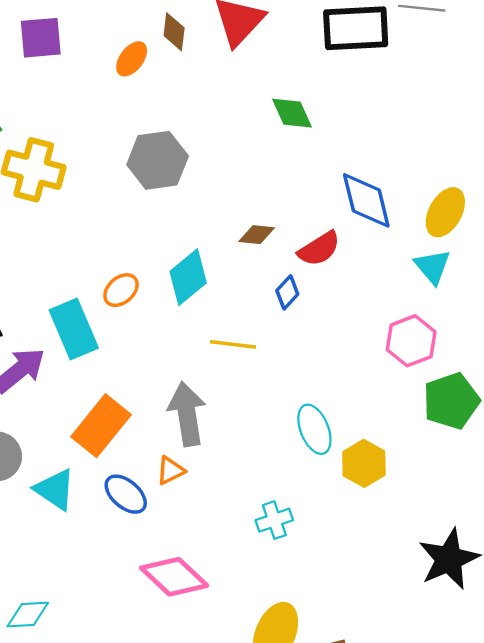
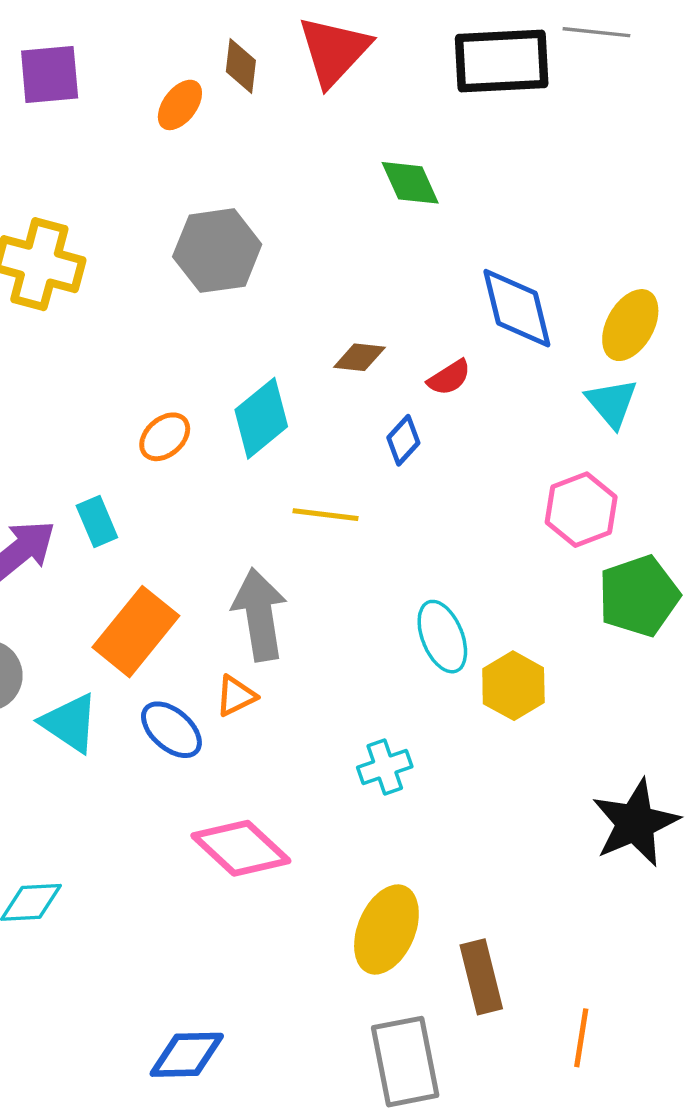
red semicircle: (319, 249) -> (449, 378), size x0.7
cyan rectangle: (74, 329) -> (97, 521), moved, size x0.6

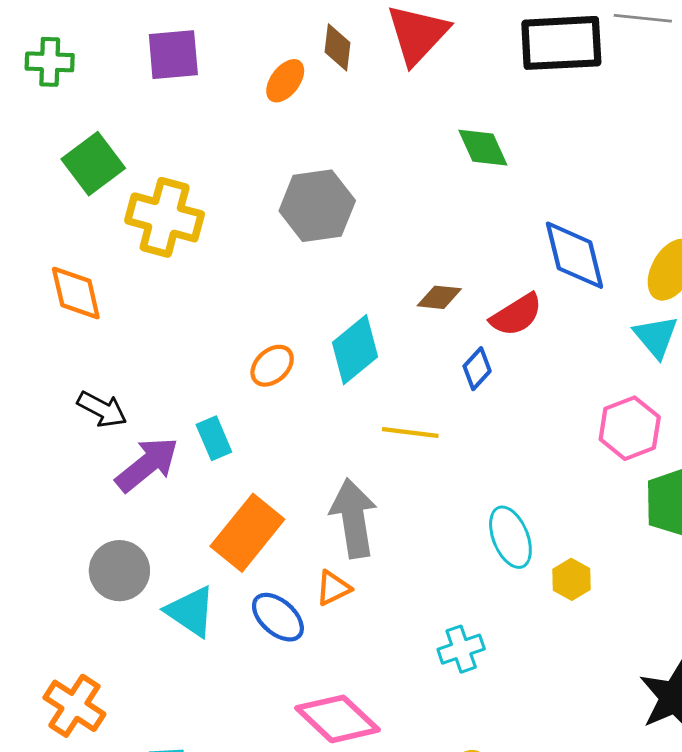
red semicircle: (449, 378) -> (516, 315), size x1.4
yellow hexagon: (513, 686) -> (572, 579), size x0.7

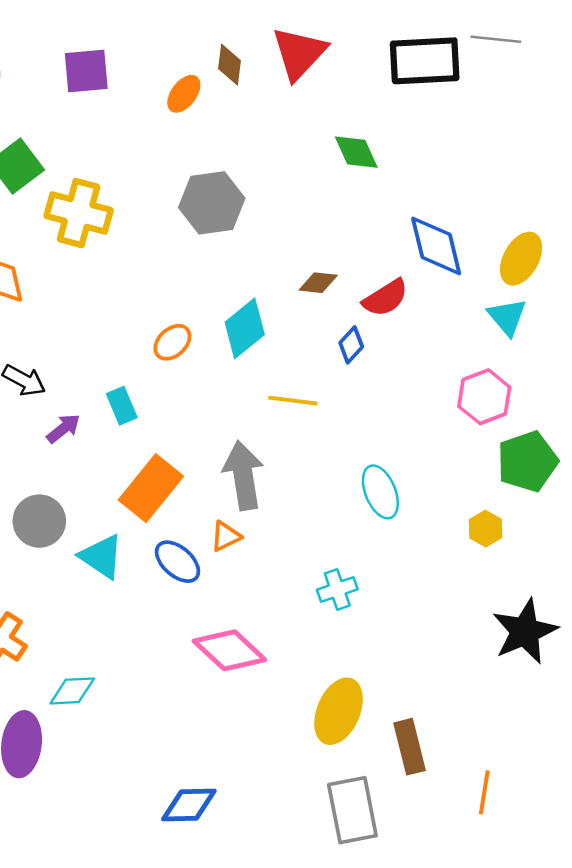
purple arrow: (147, 465) -> (63, 429), size x0.6
yellow hexagon: (572, 579) -> (486, 529), moved

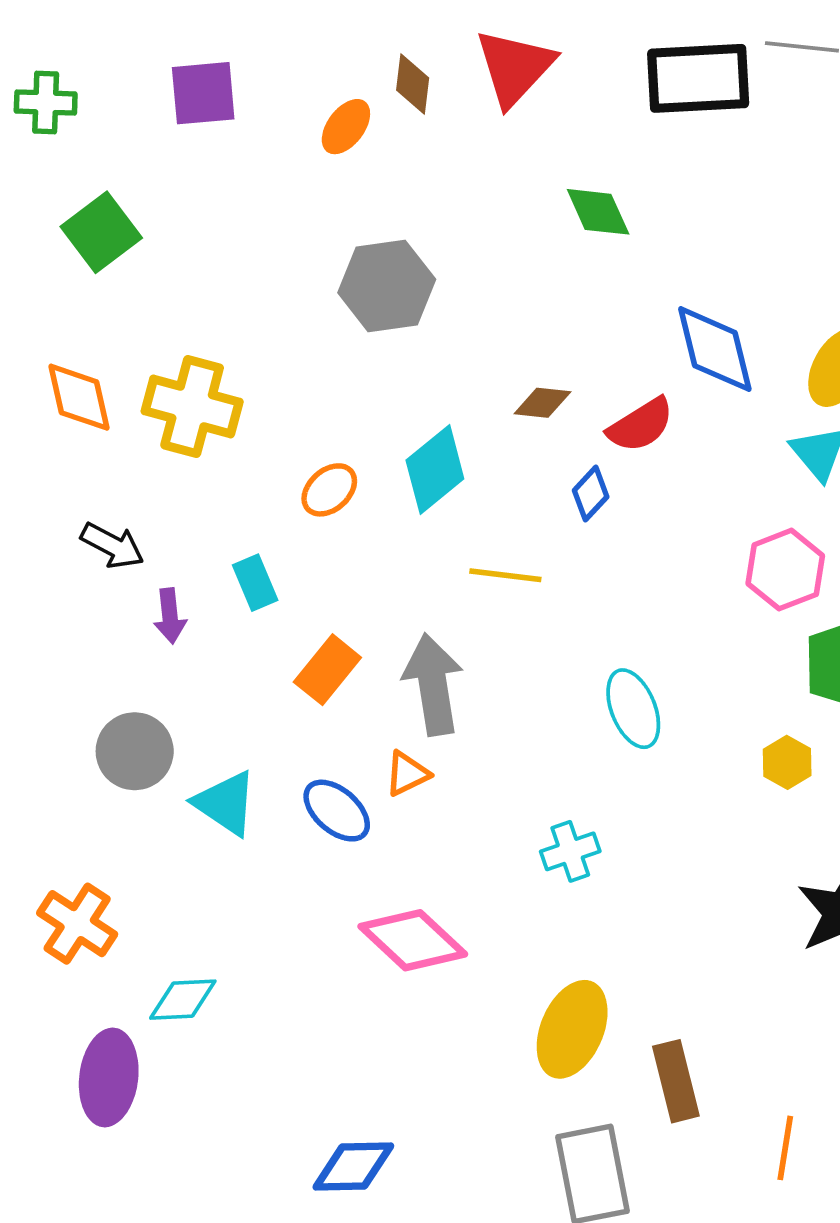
yellow cross: (79, 213) -> (192, 406), moved
purple arrow: (63, 429) -> (170, 616), turned 123
orange rectangle: (151, 488) -> (327, 670), moved, size x0.7

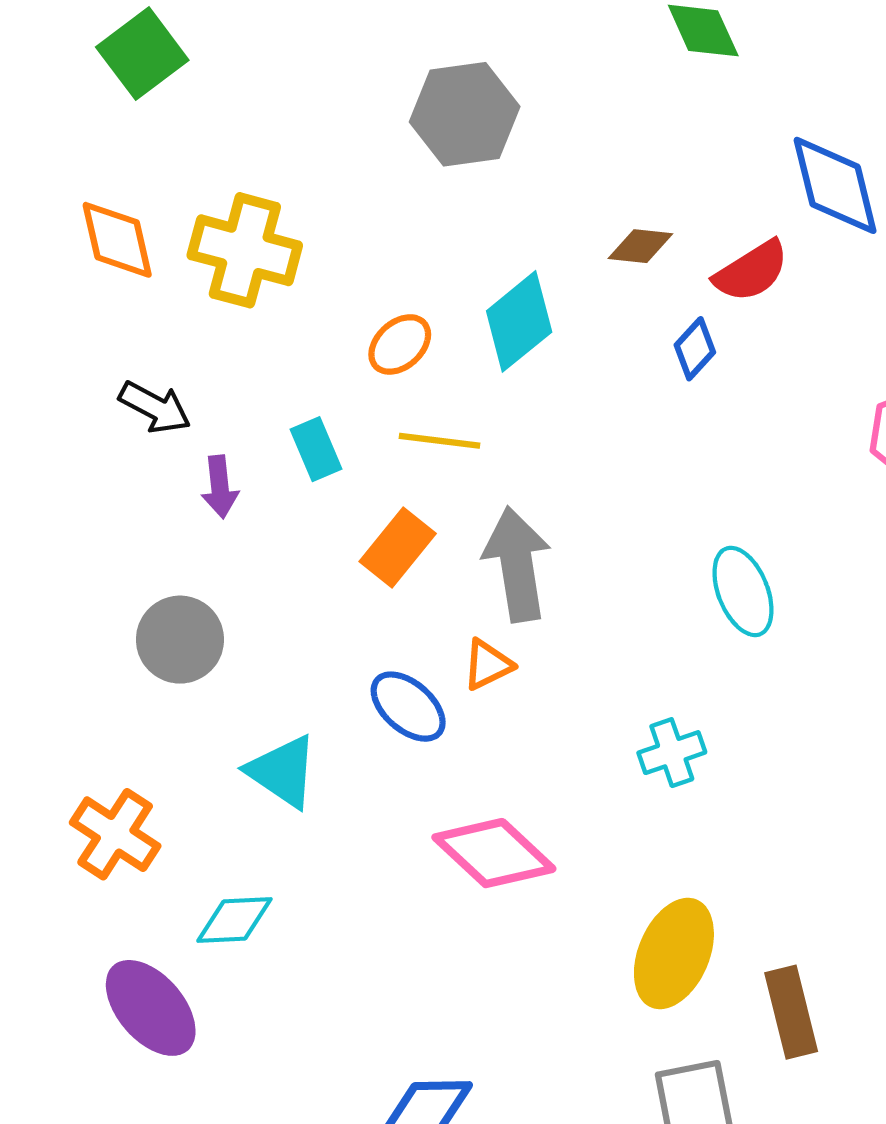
yellow line: (505, 575) -> (440, 441), moved
cyan triangle: (225, 803) -> (283, 771), moved
purple ellipse: (109, 1077) -> (151, 1008), turned -48

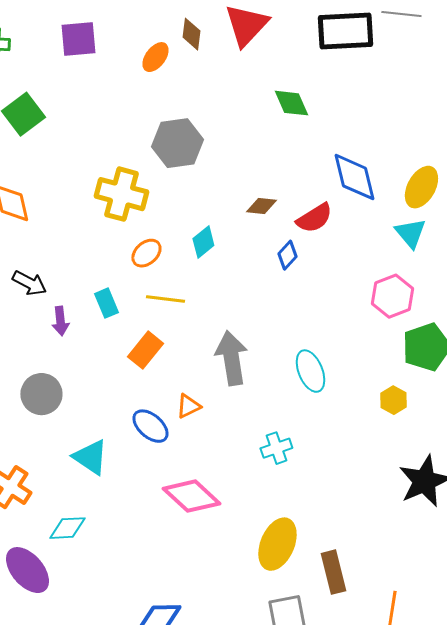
yellow cross: (245, 250) -> (121, 194), moved
cyan diamond: (519, 321) -> (203, 242), size x0.7
gray arrow: (517, 564) -> (231, 358), moved

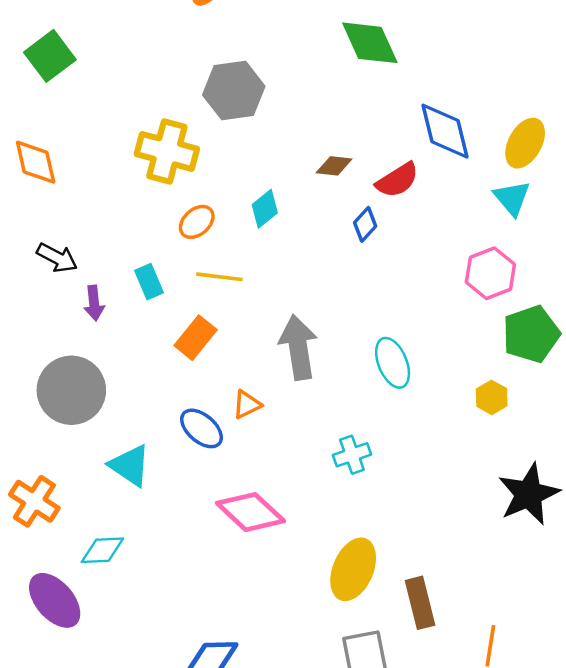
green diamond: (291, 103) -> (370, 43), size x1.4
gray circle: (41, 394) -> (71, 390), size x1.4

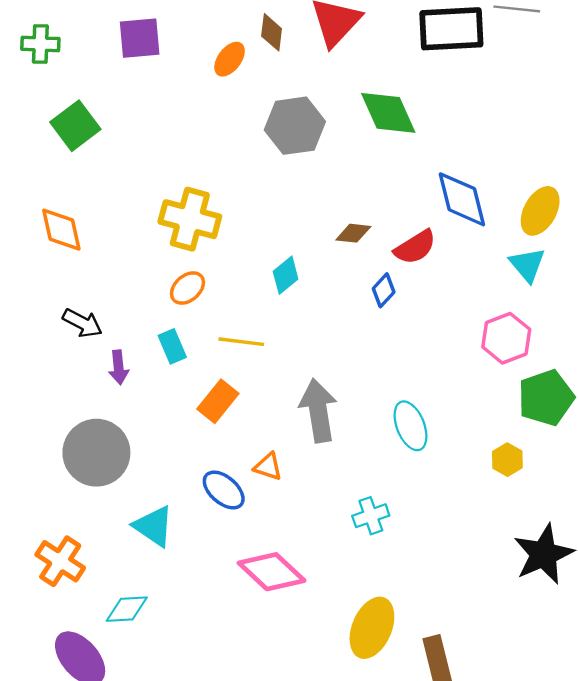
gray hexagon: (234, 91) -> (295, 126), moved
orange ellipse: (197, 222) -> (187, 288), moved
orange triangle: (247, 405) -> (268, 467), turned 44

